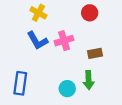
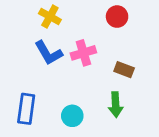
brown rectangle: (95, 53) -> (124, 70), turned 32
cyan circle: (67, 89) -> (72, 116), moved

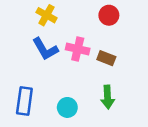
pink cross: (83, 53) -> (78, 49), turned 30
brown rectangle: (124, 70) -> (106, 58), moved

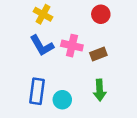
brown rectangle: (106, 58) -> (98, 54), turned -42
blue rectangle: (24, 101) -> (37, 91), moved

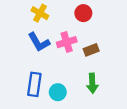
red circle: (101, 14) -> (83, 13), moved
pink cross: (72, 46) -> (67, 42), turned -30

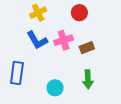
yellow cross: (40, 13) -> (38, 13), turned 35
blue rectangle: (34, 84) -> (17, 73), moved

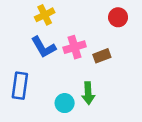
red circle: (79, 13) -> (118, 17), moved
green arrow: (88, 79) -> (88, 93), moved

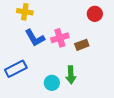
yellow cross: (45, 15) -> (25, 12), moved, turned 35
blue rectangle: (20, 86) -> (16, 69), turned 55

